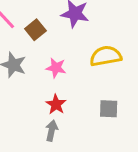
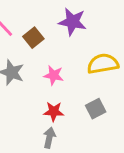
red star: (56, 104) -> (54, 112), turned -30
gray square: (109, 109) -> (96, 109), moved, turned -30

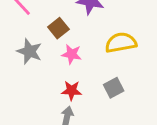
brown square: (33, 38) -> (58, 28), moved

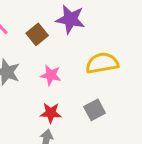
brown square: (58, 28) -> (37, 34), moved

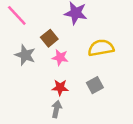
brown square: (37, 34) -> (49, 38), moved

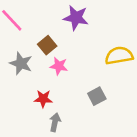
yellow semicircle: (101, 48) -> (119, 56), moved
red star: (60, 87) -> (43, 99), moved

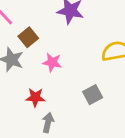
brown square: (47, 45) -> (28, 37), moved

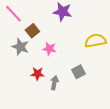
gray arrow: (48, 123) -> (54, 83), moved

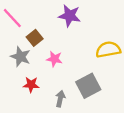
gray square: (78, 72) -> (88, 86), size x1.5
red star: (37, 74) -> (31, 85), moved

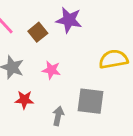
brown square: (35, 38) -> (38, 32), moved
gray square: (88, 86) -> (91, 101), turned 35

